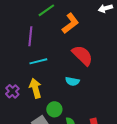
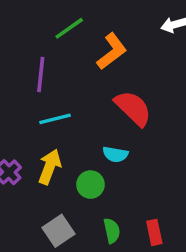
yellow arrow: (35, 88) -> (50, 167), turned 36
green circle: (54, 109) -> (90, 185), moved

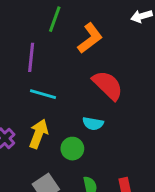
green line: (69, 28) -> (55, 19), turned -35
cyan line: (55, 119) -> (43, 94), turned 30

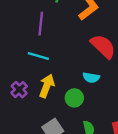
cyan line: (43, 94) -> (38, 56), moved

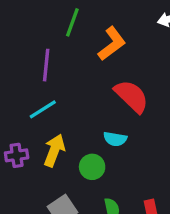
cyan line: (38, 56) -> (43, 109), turned -48
purple cross: (19, 90) -> (17, 155), turned 35

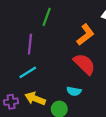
orange L-shape: (112, 44) -> (85, 35), moved
yellow arrow: (54, 150) -> (35, 99), turned -90

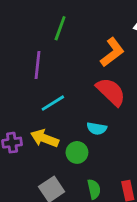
cyan line: (28, 72) -> (53, 103), moved

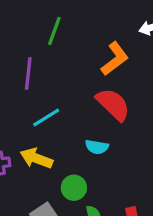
green circle: (77, 152) -> (74, 188), moved

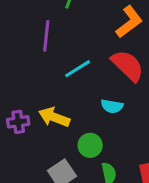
cyan line: (46, 118) -> (78, 69), moved

